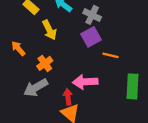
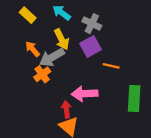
yellow arrow: (49, 30) -> (62, 39), moved
orange arrow: (18, 48) -> (33, 49), moved
gray arrow: (36, 88) -> (52, 57), moved

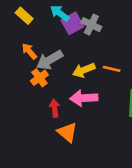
yellow arrow: (62, 39) -> (84, 70), moved, turned 95
purple square: (91, 46) -> (72, 23), moved
red arrow: (66, 109) -> (55, 108), moved

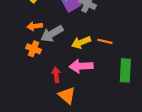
orange arrow: (29, 51) -> (35, 26), turned -56
orange cross: (39, 78) -> (34, 49), moved, turned -32

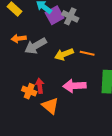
orange cross: (34, 49) -> (29, 91), moved
pink arrow: (81, 66) -> (74, 86), moved

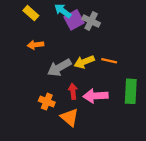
gray arrow: (36, 46) -> (59, 68), moved
red arrow: (40, 86) -> (73, 91), moved

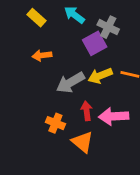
purple square: (74, 20) -> (95, 43), moved

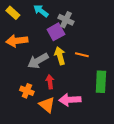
orange arrow: (42, 55) -> (17, 41), size x1.5
yellow arrow: (100, 76) -> (60, 56), turned 96
pink arrow: (114, 116) -> (70, 100), moved

